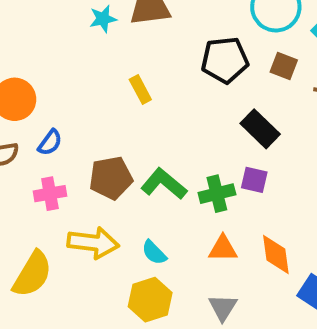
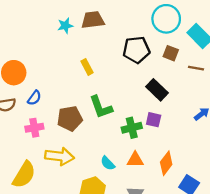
green L-shape: (164, 184) -> (101, 107), moved, turned -150
cyan semicircle: (154, 253) -> (108, 163), moved
orange diamond: (276, 255) -> (166, 163), turned 45

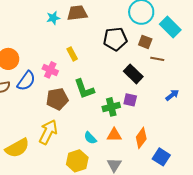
brown line: (196, 68) -> (157, 59), moved
blue semicircle: (34, 98) -> (26, 81), size x1.5
pink cross: (34, 128) -> (50, 70), moved, turned 35
yellow arrow: (60, 156) -> (48, 132), turned -70
yellow semicircle: (24, 175) -> (17, 148), turned 30

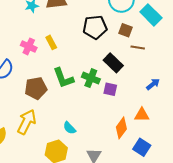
pink cross: (50, 70) -> (29, 46), moved
green cross: (111, 107) -> (91, 78), moved, turned 36
orange triangle: (114, 135) -> (142, 115), moved

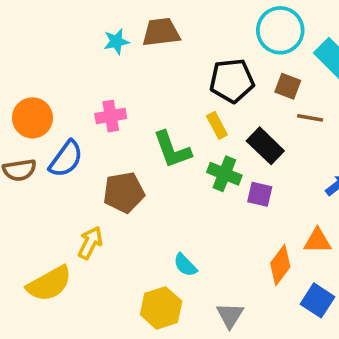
yellow rectangle: (51, 42) -> (217, 125), moved
pink cross: (29, 46) -> (111, 116), turned -35
green L-shape: (63, 78) -> (172, 150), moved
yellow arrow: (27, 122) -> (90, 243), moved, size x0.7

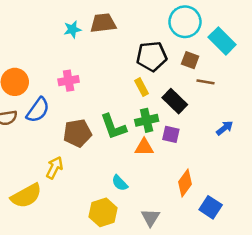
green L-shape: (172, 150) -> (113, 127), moved
green cross: (224, 174) -> (147, 120), turned -35
orange triangle: (317, 241) -> (144, 147), moved

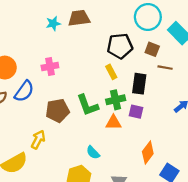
black rectangle: (175, 101) -> (139, 84), turned 54

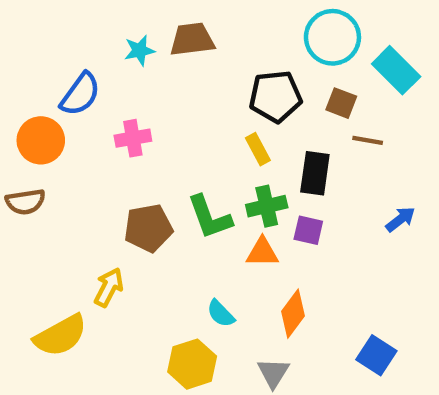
blue semicircle: (24, 91) -> (80, 94), moved
orange diamond: (148, 153) -> (293, 314), moved

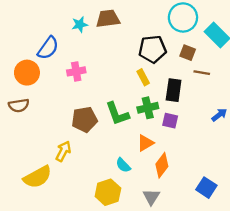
orange triangle: (262, 252) -> (145, 143), moved, turned -30

